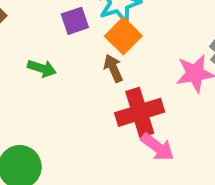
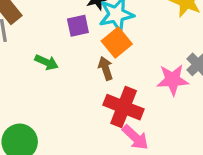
red cross: (140, 112) -> (124, 107), turned 33

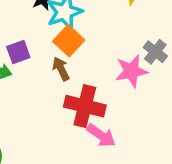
purple square: (78, 26) -> (18, 52), moved

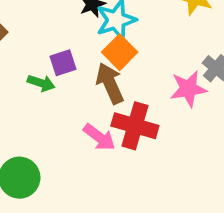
brown arrow: (61, 69) -> (110, 83), size x1.5
pink arrow: (101, 135) -> (99, 137), moved

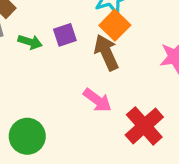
green arrow: (41, 83) -> (30, 42), moved
red cross: (135, 126) -> (144, 126), moved, turned 33

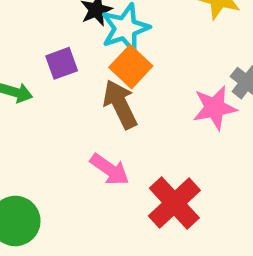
purple square: (65, 35) -> (62, 63), moved

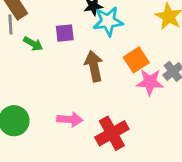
orange square: (131, 67) -> (136, 60), moved
pink arrow: (110, 169) -> (70, 119), moved, turned -45

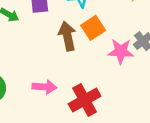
orange square: (136, 60) -> (93, 28), moved

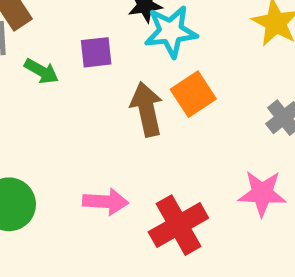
pink star: (121, 51) -> (262, 193), moved

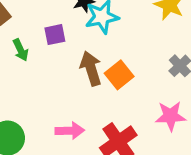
green arrow: (41, 71) -> (21, 50), turned 40
orange square: (193, 94) -> (119, 75), moved

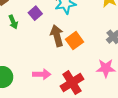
purple square: (55, 35) -> (35, 13), turned -32

